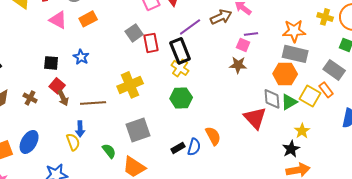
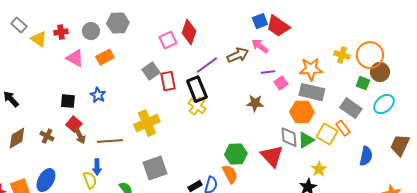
pink square: (243, 45) -> (281, 83), moved, turned 32
green hexagon: (181, 98) -> (236, 154), moved

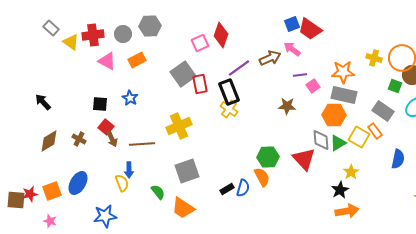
red cross: (61, 32) -> (93, 35), size x1.5
gray square: (151, 71) -> (183, 74), size x1.4

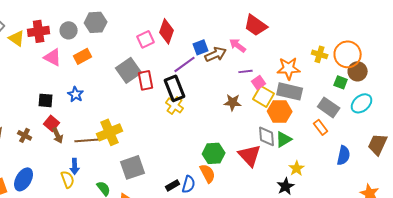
blue square: (292, 24) -> (201, 47), moved
yellow cross: (179, 126) -> (110, 132), moved
yellow square: (359, 137) -> (264, 96), moved

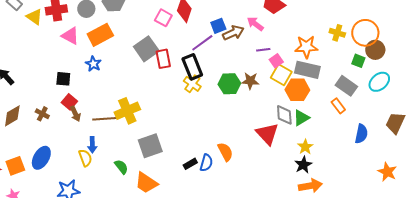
pink square: (146, 39) -> (163, 18), turned -36
orange rectangle: (83, 56) -> (100, 35), size x1.4
blue star: (76, 94) -> (93, 64), moved
green hexagon: (214, 153) -> (229, 84), moved
yellow star: (297, 168) -> (305, 147), moved

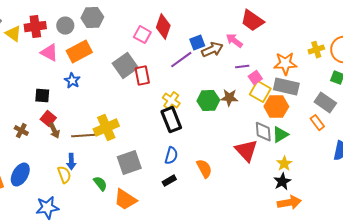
yellow cross: (337, 33) -> (316, 50), turned -35
black rectangle: (192, 67) -> (171, 120), moved
blue semicircle: (206, 163) -> (171, 156), moved

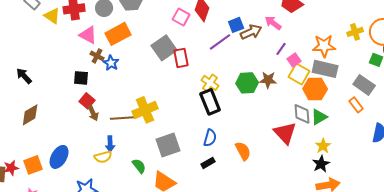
purple line: (242, 67) -> (281, 49), turned -48
brown cross: (21, 131) -> (97, 56), moved
yellow semicircle: (64, 175) -> (103, 157), turned 96

